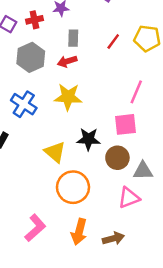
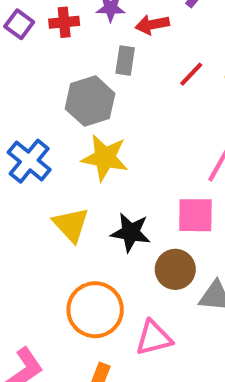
gray hexagon: (31, 57) -> (90, 101), moved
red arrow: (67, 61) -> (152, 25), moved
yellow triangle: (55, 152) -> (71, 225), moved
pink triangle: (129, 198) -> (154, 338), moved

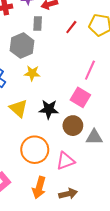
yellow star: (105, 158) -> (32, 73), size x0.7
pink square: (195, 215) -> (80, 97), turned 36

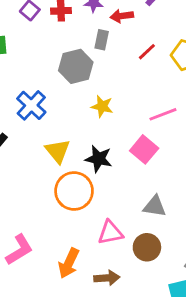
pink line: (90, 70) -> (163, 114), turned 36
yellow star: (32, 73) -> (102, 106), moved
brown circle: (73, 126) -> (147, 247), moved
orange circle: (35, 150) -> (74, 191), moved

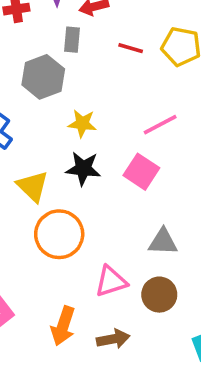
red line: (147, 52) -> (131, 48), turned 66
black star: (99, 159) -> (83, 169), moved

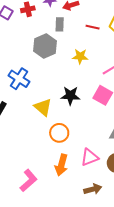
yellow star: (82, 123) -> (80, 56), moved
orange circle: (59, 234) -> (59, 133), size x0.7
orange arrow: (63, 326) -> (61, 165), moved

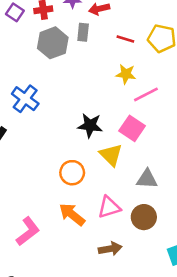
gray hexagon: (45, 46) -> (53, 43), moved
yellow star: (80, 56) -> (126, 74), moved
yellow triangle: (43, 107) -> (111, 155), moved
orange arrow: (61, 165) -> (72, 214), turned 110

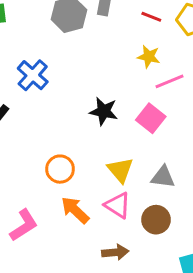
yellow triangle: (111, 155) -> (120, 170), moved
orange circle: (72, 173) -> (60, 169), moved
pink triangle: (109, 207) -> (118, 205), turned 45

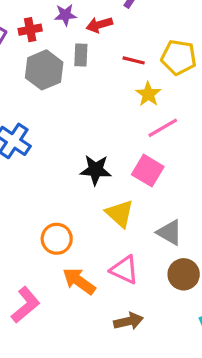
yellow star: (149, 57) -> (148, 94), moved, turned 30
yellow triangle: (120, 170) -> (120, 214), moved
gray triangle: (163, 177) -> (170, 232), turned 30
brown circle: (156, 220) -> (184, 274), moved

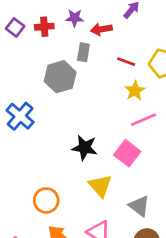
gray hexagon: (44, 70) -> (60, 77), moved

